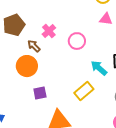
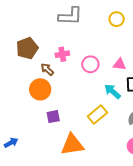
pink triangle: (106, 19) -> (120, 64), moved
pink cross: (49, 31) -> (62, 54), turned 32

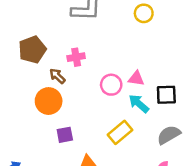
pink circle: (90, 64) -> (111, 85), moved
pink triangle: (120, 64) -> (136, 78), moved

